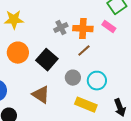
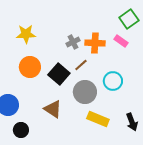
brown line: (84, 51) -> (81, 65), moved
gray circle: (73, 78) -> (85, 92), size x1.5
cyan circle: (97, 81) -> (113, 81), moved

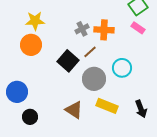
pink rectangle: (121, 41) -> (138, 28), moved
orange circle: (30, 67) -> (31, 45), moved
brown triangle: (53, 109) -> (74, 110), moved

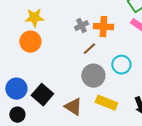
black square: (68, 61) -> (42, 95), moved
black circle: (30, 117) -> (17, 115), moved

